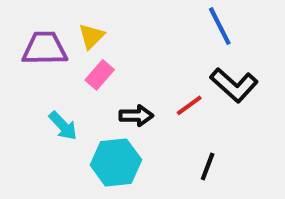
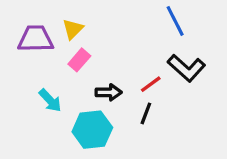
black line: (208, 167) -> (146, 113), moved

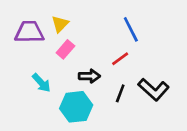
blue line: (175, 21) -> (131, 29), moved
black L-shape: (186, 68) -> (154, 89), moved
red line: (151, 84) -> (120, 59), moved

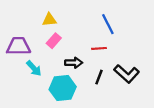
yellow triangle: (60, 24) -> (49, 20), turned 40
purple trapezoid: (29, 32) -> (19, 46), moved
red line: (120, 59) -> (99, 48), turned 32

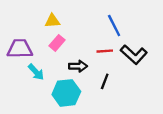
black L-shape: (127, 74) -> (134, 55), moved

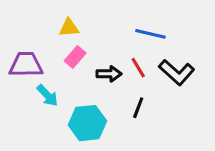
blue line: (114, 25) -> (150, 34), turned -50
red line: (105, 51) -> (138, 68), turned 63
black arrow: (78, 66) -> (109, 74), moved

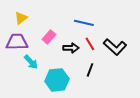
yellow triangle: (69, 28) -> (21, 18), moved, turned -32
blue line: (150, 34) -> (84, 23), moved

